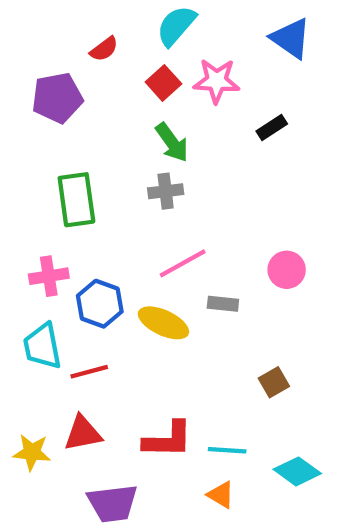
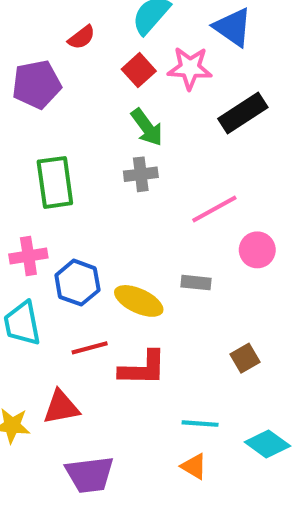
blue triangle: (291, 38) -> (233, 27), moved
black rectangle: (272, 128) -> (243, 113), size x1.6
pink line: (183, 263) -> (214, 209), moved
red line: (89, 372) -> (90, 348), moved
red L-shape: (168, 440) -> (143, 368), moved

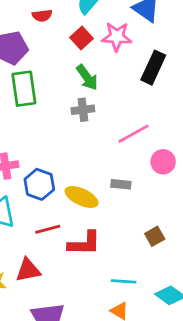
red semicircle: (82, 37) -> (42, 16), turned 30
black rectangle: (243, 113) -> (153, 68), turned -32
green rectangle: (55, 182) -> (24, 89), moved

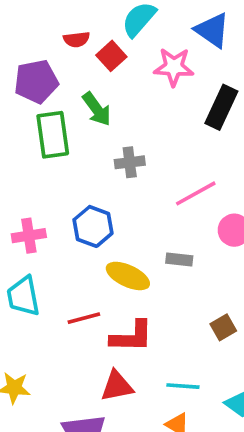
red square: (81, 38) -> (111, 56), moved
green arrow: (87, 77) -> (97, 109), moved
blue hexagon: (39, 184) -> (93, 226), moved
red triangle: (28, 270) -> (117, 386), moved

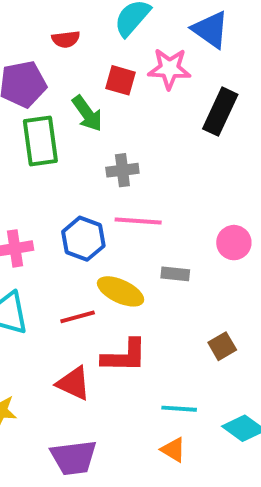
red square: (111, 56) -> (121, 80), moved, turned -32
pink line: (196, 193) -> (138, 221), moved, turned 33
red line: (84, 318) -> (78, 317), moved
red triangle: (117, 386) -> (74, 383), moved, turned 36

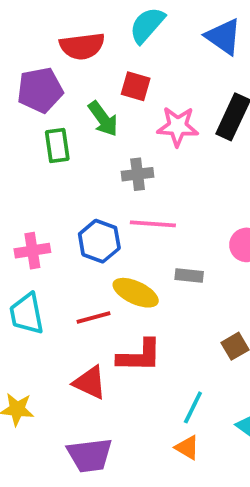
red semicircle: (66, 39) -> (82, 46), size x1.6
pink star: (169, 69) -> (178, 126), moved
green rectangle: (40, 141) -> (57, 146), size x0.7
cyan line: (179, 409) -> (193, 407), turned -68

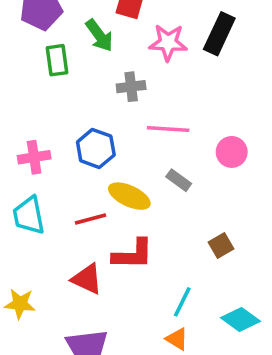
pink line: (153, 224) -> (168, 129), moved
gray rectangle: (189, 275) -> (179, 180), turned 30

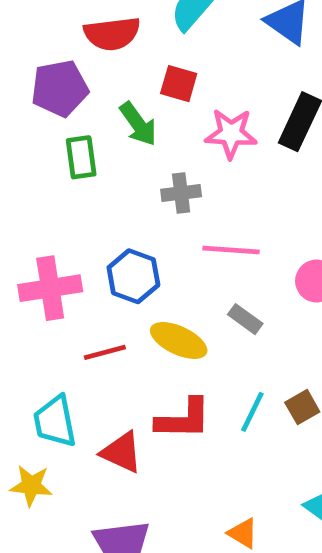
pink cross: (34, 157) -> (50, 288), size x1.4
cyan trapezoid: (29, 215) -> (55, 421), moved
red line: (91, 219) -> (105, 352), moved
cyan line: (182, 302) -> (252, 412), moved

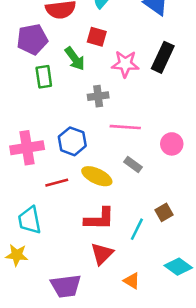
cyan line: (252, 412) -> (137, 229), moved
red triangle: (122, 452) -> (102, 254), moved, turned 50

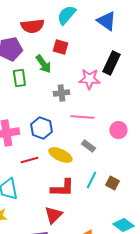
pink star: (125, 64) -> (89, 79), moved
brown square: (164, 212) -> (112, 183), turned -32
cyan line: (137, 229) -> (91, 180), moved
red triangle: (102, 254) -> (53, 215), moved

